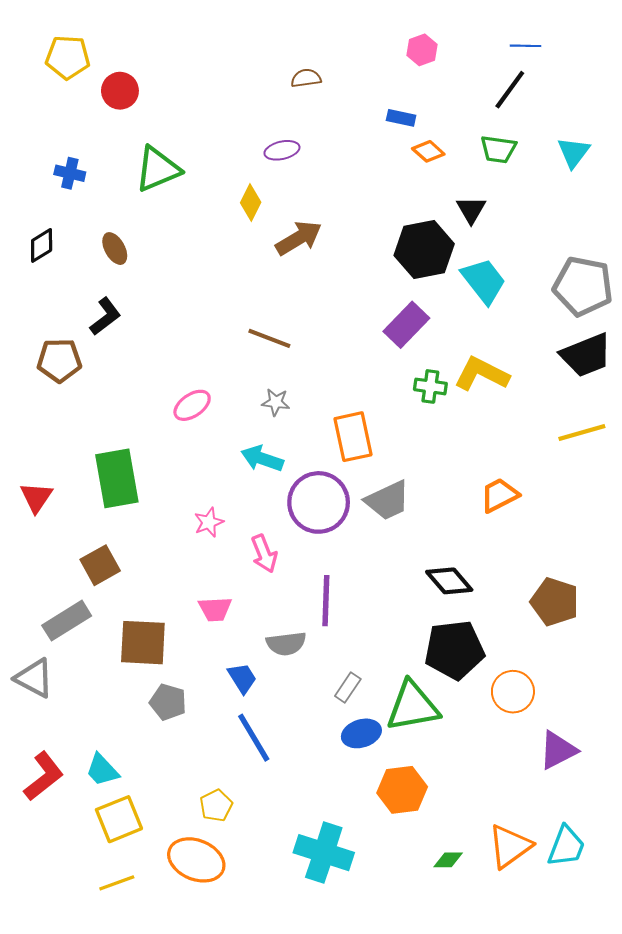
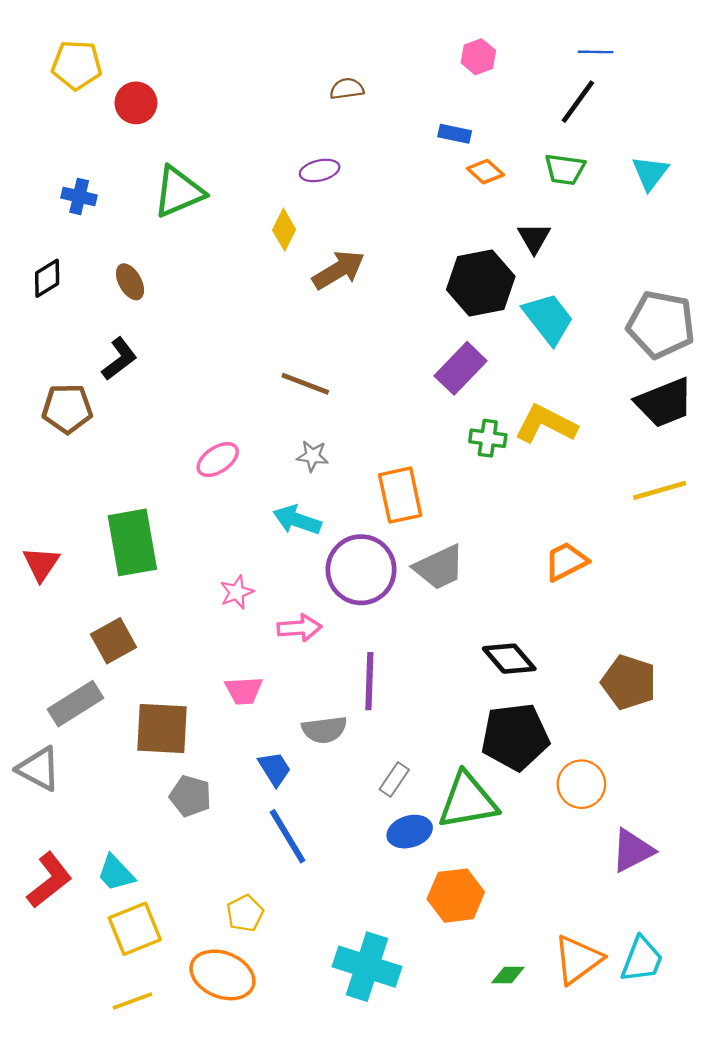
pink arrow: (264, 554) -> (299, 628), turned -72

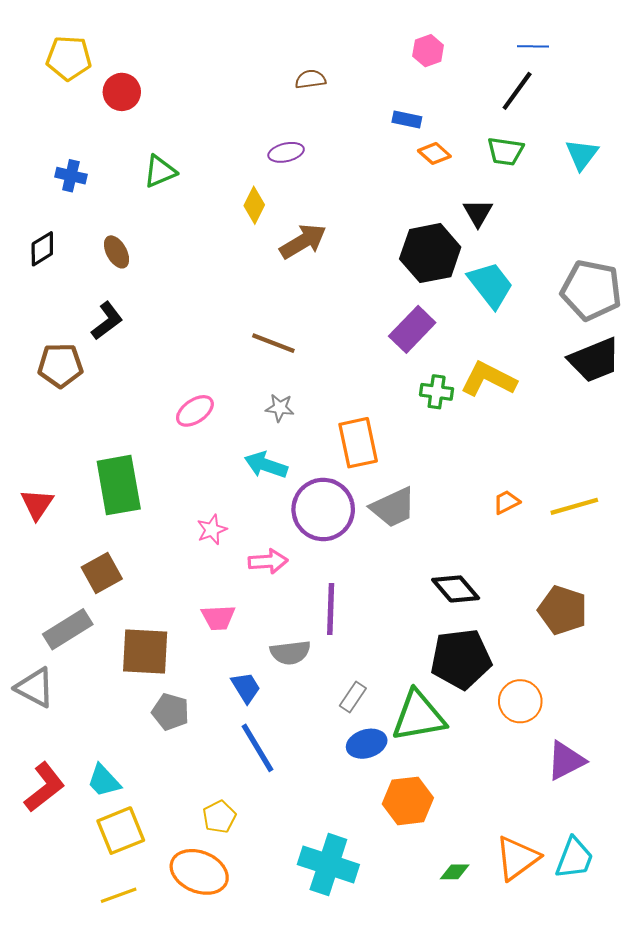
green triangle: (179, 192) -> (160, 171), size x0.7
yellow line: (660, 490) -> (574, 506), moved
orange trapezoid: (566, 561) -> (506, 502), size x0.7

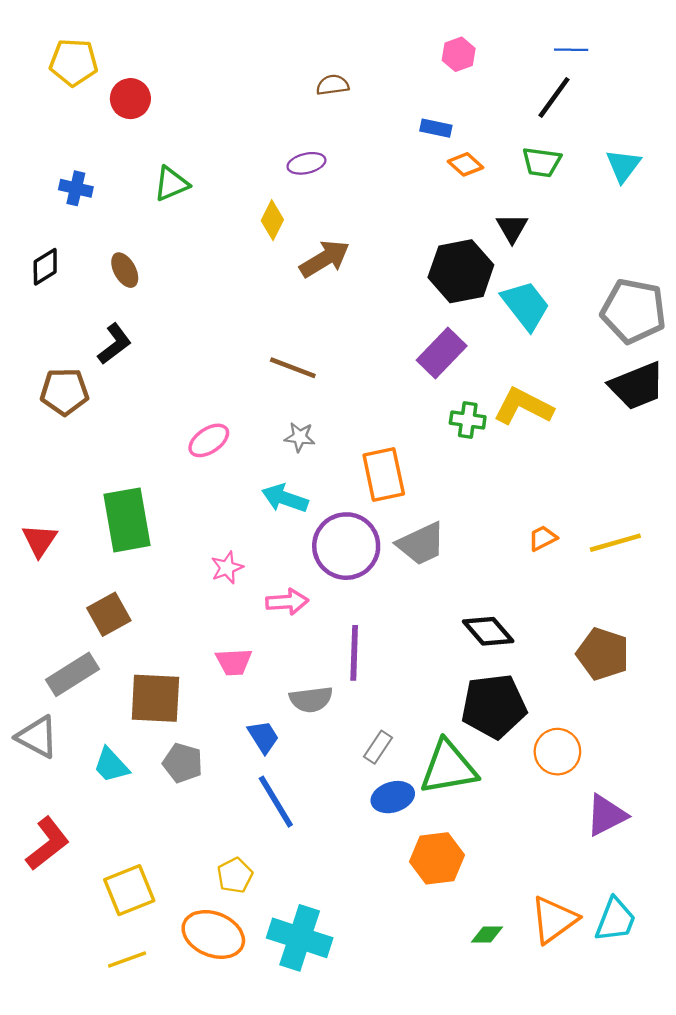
cyan trapezoid: (104, 781) -> (111, 765), moved
cyan cross: (328, 864) -> (300, 938), moved

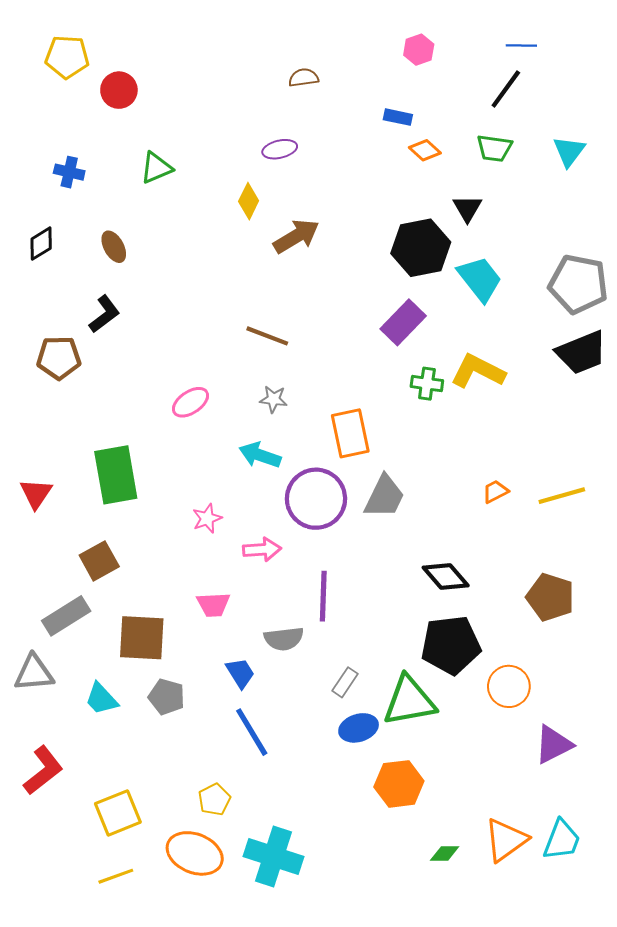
gray trapezoid: (421, 544) -> (384, 497), turned -39
gray triangle: (37, 737) -> (34, 673), turned -33

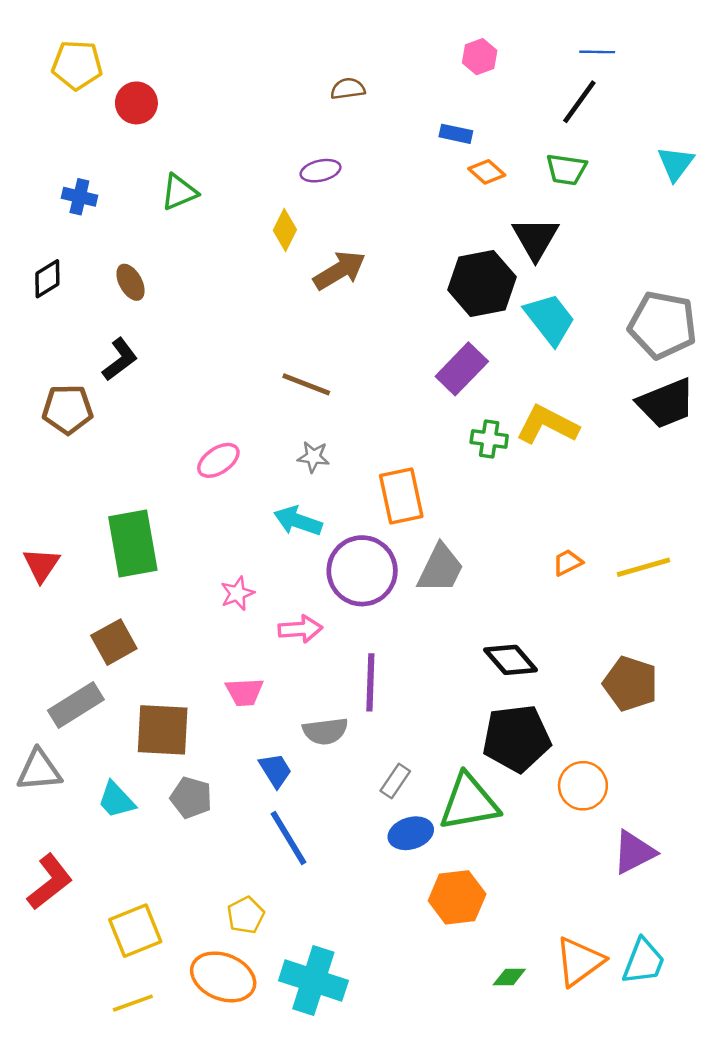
cyan triangle: (569, 151) -> (676, 164), moved
black triangle: (467, 208) -> (535, 238), size x1.4

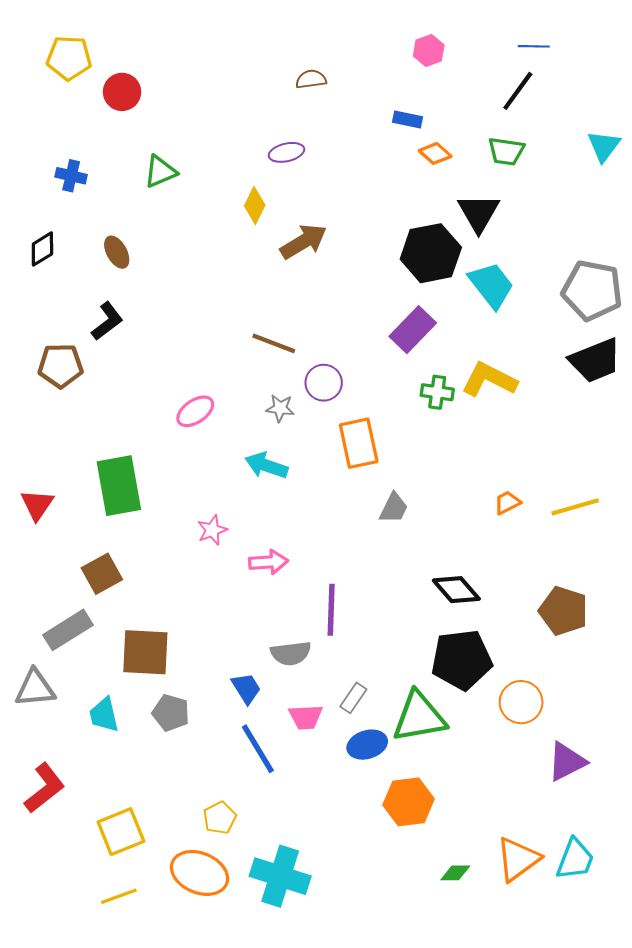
gray trapezoid: (440, 568) -> (394, 508), size x0.7
purple circle: (362, 571) -> (324, 383), moved, size x0.6
pink trapezoid: (245, 692) -> (306, 717), moved
cyan trapezoid: (116, 800) -> (104, 715), turned 30

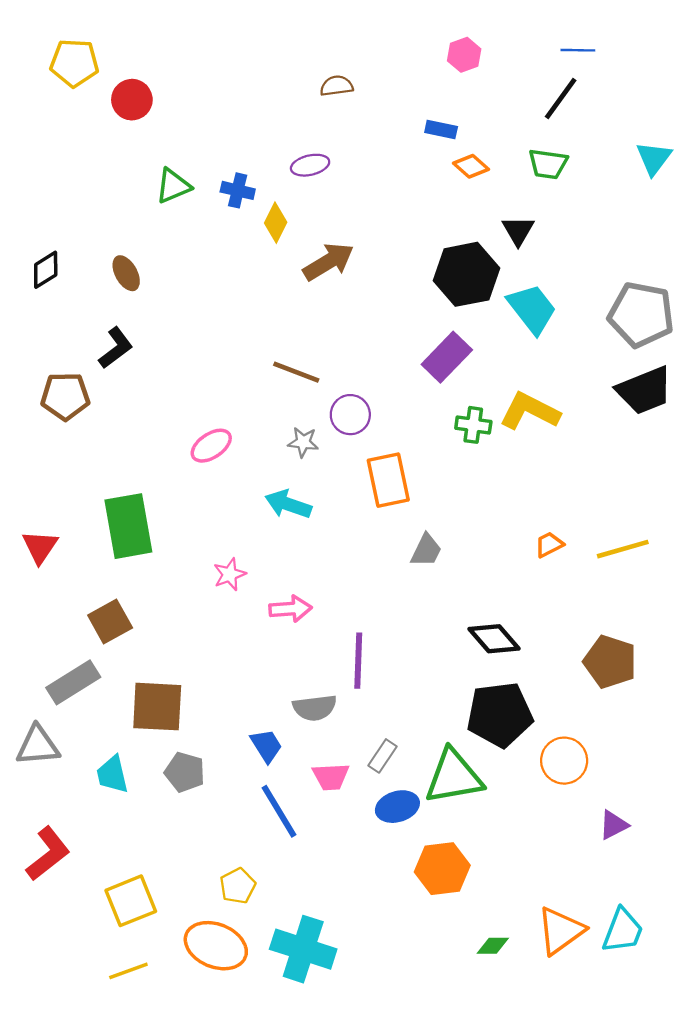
blue cross: (71, 176) -> (238, 190), moved
black triangle: (479, 213) -> (518, 231), size x0.7
purple triangle: (567, 762) -> (614, 825), size x0.7

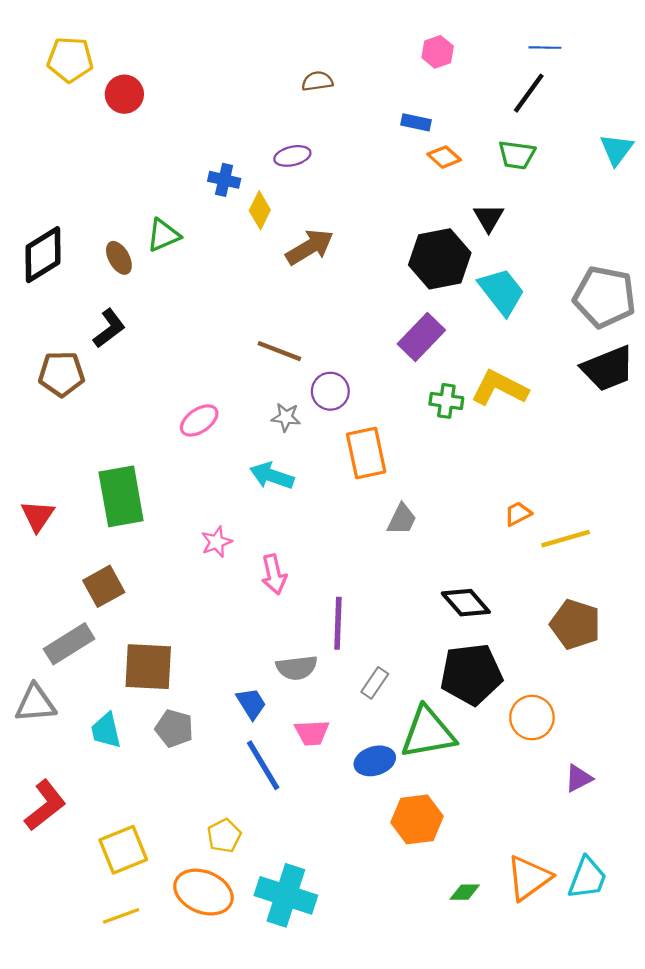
green triangle: (173, 186) -> (163, 235), moved
black diamond: (46, 270) -> (43, 255), size x1.6
yellow line: (623, 549) -> (566, 539), moved
pink arrow: (291, 609) -> (274, 574), turned 81
gray rectangle: (382, 756) -> (375, 683), moved

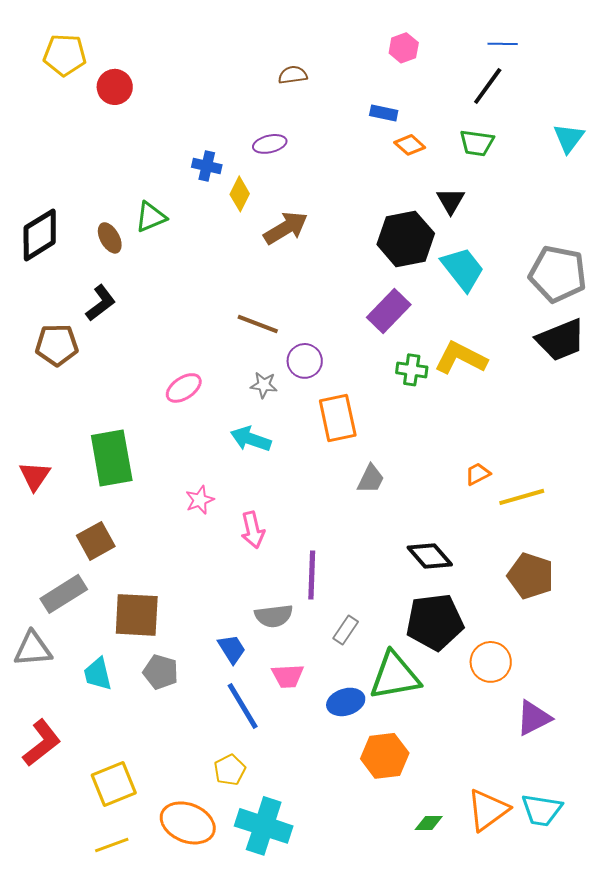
purple triangle: (579, 778) -> (534, 718), size x1.4
yellow pentagon: (224, 836) -> (230, 770), moved
cyan trapezoid: (587, 878) -> (542, 810), turned 78

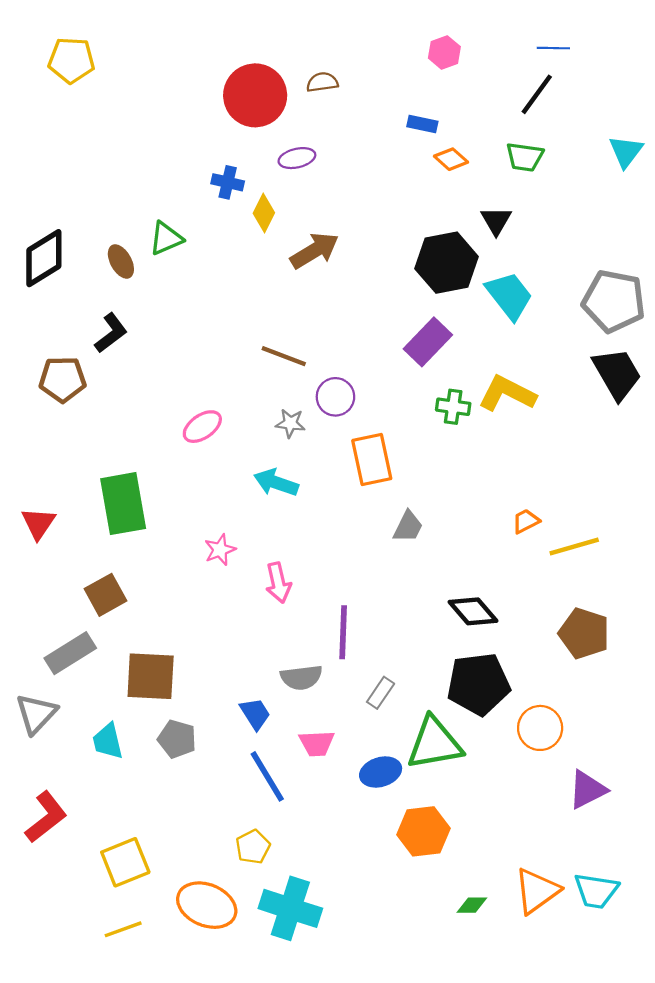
red circle: (115, 87) -> (255, 95), moved, size x1.6
black trapezoid: (561, 340) -> (617, 374), turned -98
gray triangle: (33, 649) -> (36, 714), turned -42

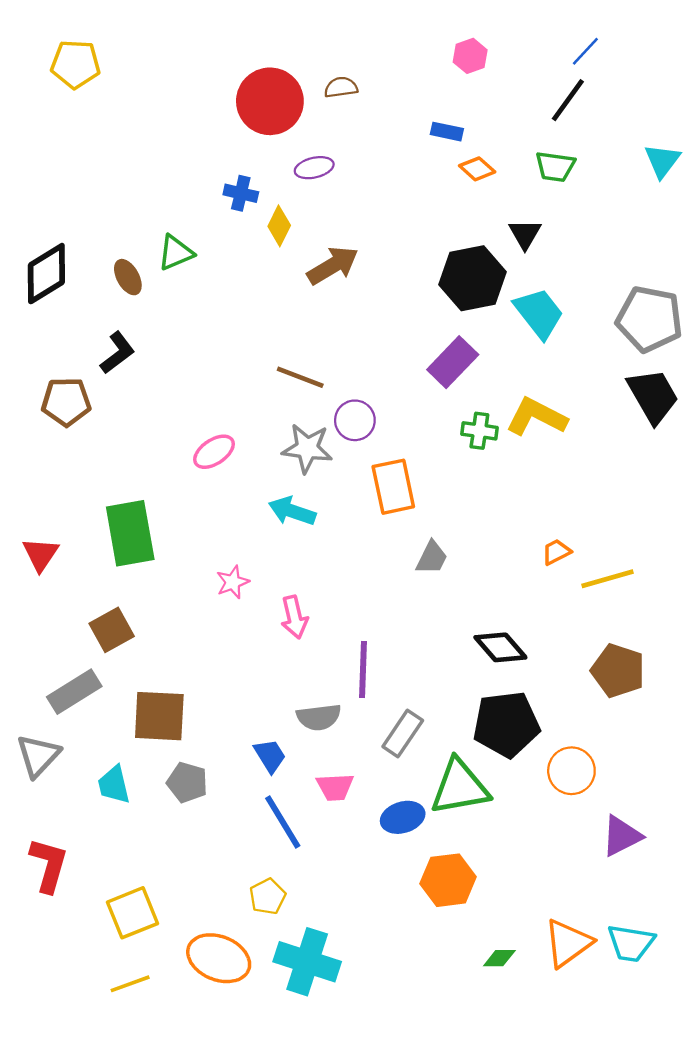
blue line: (553, 48) -> (585, 51), turned -48
gray star: (290, 423) -> (307, 448), size x1.6
gray rectangle: (381, 693) -> (403, 734), size x1.4
red L-shape: (46, 817) -> (49, 865), turned -36

